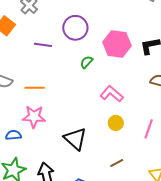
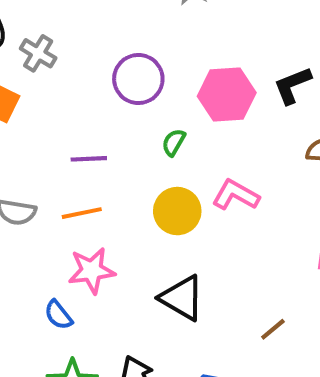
purple line: (43, 45) -> (89, 159), moved
yellow circle: (116, 123) -> (177, 211), moved, size x1.5
blue semicircle: (13, 135) -> (58, 315), turned -112

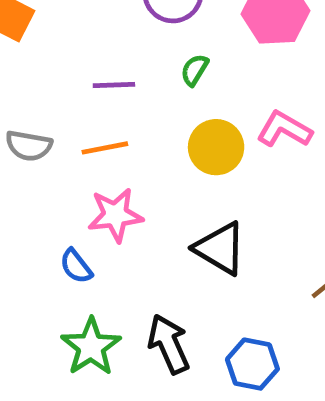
green semicircle: (174, 142) -> (195, 70), moved

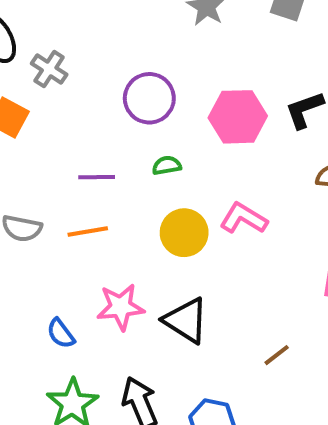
green semicircle: (195, 70) -> (167, 165), turned 48
pink star: (115, 215) -> (121, 307), moved

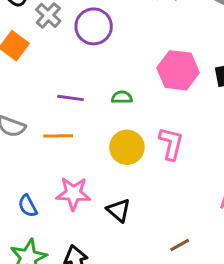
purple circle: (149, 98) -> (94, 26), moved
pink L-shape: (244, 218) -> (171, 144), turned 64
black triangle: (186, 320) -> (119, 210), size x0.7

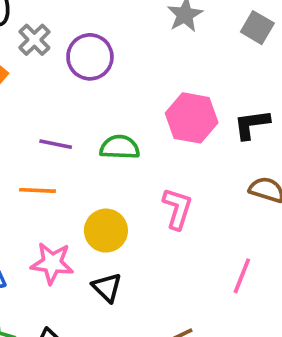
green semicircle: (122, 97) -> (120, 147), size x1.5
yellow circle: (127, 147) -> (106, 231), moved

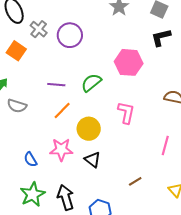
black L-shape: (252, 124) -> (161, 37), moved
green semicircle: (120, 147) -> (91, 83), turned -35
orange line: (37, 190) -> (62, 110), moved, turned -42

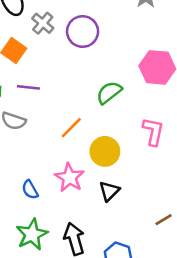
purple line: (56, 85) -> (28, 87), moved
pink star: (61, 150) -> (69, 178), turned 30
black triangle: (93, 160) -> (109, 191), turned 36

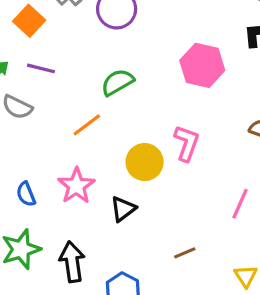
green semicircle: (109, 92) -> (117, 82), moved
yellow circle: (105, 151) -> (145, 162), moved

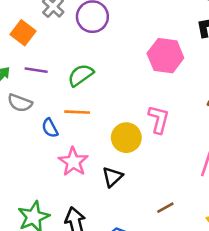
green semicircle: (117, 82) -> (81, 75), moved
orange line: (87, 125) -> (77, 112), turned 45
blue semicircle: (26, 194) -> (50, 128), moved

